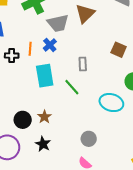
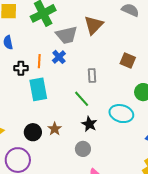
cyan rectangle: (45, 76) -> (38, 89), moved
gray circle: (89, 139) -> (83, 149), moved
black star: (43, 144) -> (89, 124), moved

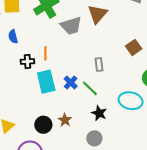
blue cross: (59, 57) -> (71, 83), moved
brown square: (128, 61) -> (134, 47), turned 35

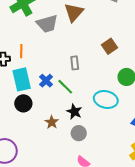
brown star: (65, 120) -> (52, 122), moved
black circle: (43, 125) -> (23, 103), moved
gray circle: (94, 138) -> (79, 133), moved

